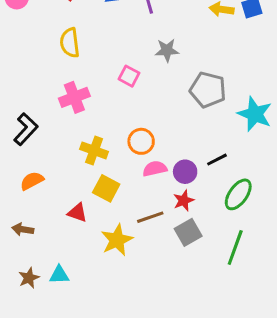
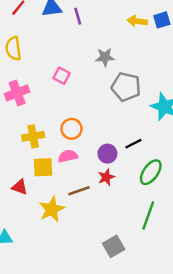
gray star: (167, 50) -> (105, 57), moved
yellow cross: (94, 150) -> (33, 136), turned -30
pink semicircle: (155, 169) -> (68, 156), moved
yellow square: (106, 188) -> (43, 167), turned -30
gray square: (188, 232) -> (114, 246), moved

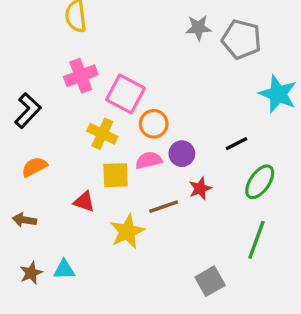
pink square: (62, 76) -> (126, 94), moved, size x1.6
gray pentagon: (126, 87) -> (242, 39), moved
yellow cross: (33, 136) -> (102, 134), turned 35
purple circle: (107, 154) -> (182, 154), moved

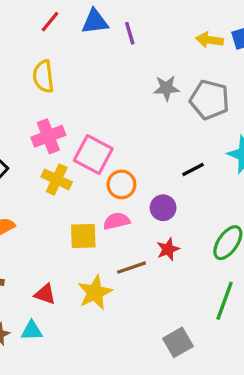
yellow cross: (102, 134) -> (57, 179), moved
black line: (237, 144) -> (193, 170), moved
purple circle: (182, 154) -> (163, 208), moved
red triangle: (84, 202) -> (45, 294), moved

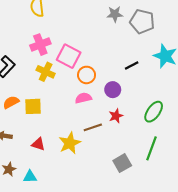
yellow square: (83, 236) -> (33, 106), moved
cyan triangle: (32, 331) -> (30, 177), moved
gray square: (178, 342) -> (122, 163), moved

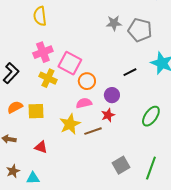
red star: (116, 116) -> (108, 115), moved
yellow star: (70, 143) -> (70, 124), moved
green line: (152, 148) -> (151, 168), moved

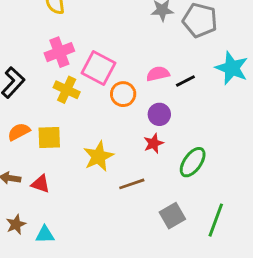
pink semicircle: (84, 103) -> (158, 74), moved
green ellipse: (151, 116) -> (193, 162), moved
brown line: (93, 131) -> (132, 184), moved
red triangle: (41, 147) -> (41, 184), moved

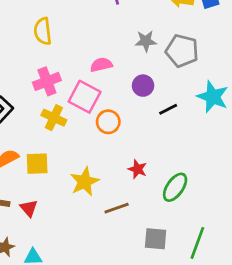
pink semicircle: (158, 74) -> (101, 65), moved
purple circle: (159, 114) -> (143, 86), moved
red star: (154, 143) -> (137, 169), turned -30
red triangle: (41, 184) -> (29, 208), turned 30
gray square: (172, 216) -> (156, 239), turned 35

